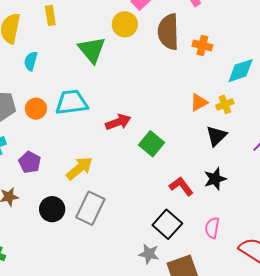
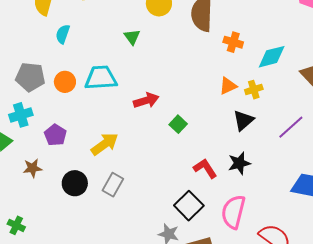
orange cross: (202, 45) -> (233, 42), moved
green triangle: (92, 50) -> (132, 37), moved, size x0.6
green square: (152, 144) -> (178, 124), size x0.7
gray rectangle: (90, 208) -> (113, 185), size x0.7
pink semicircle: (212, 228) -> (233, 212), size x1.6

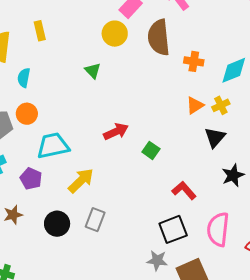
cyan trapezoid: (101, 78) -> (53, 146), moved
orange circle: (65, 82) -> (27, 114), moved
black star: (239, 163) -> (233, 175), moved
black square: (189, 206) -> (173, 229), turned 32

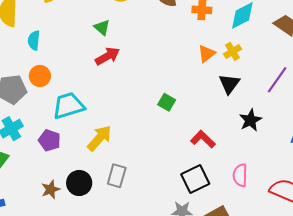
red arrow: (116, 132) -> (107, 56), moved
brown star: (13, 215) -> (51, 189), moved
pink semicircle: (218, 229) -> (240, 175), size x0.7

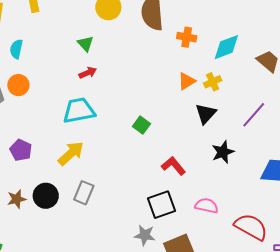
red arrow: (107, 56) -> (88, 73), size x0.7
cyan trapezoid: (69, 106) -> (79, 111), moved
pink semicircle: (240, 175) -> (207, 206), turned 95

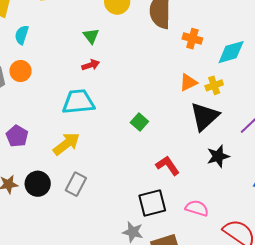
black triangle: (206, 114) -> (205, 116), size x1.4

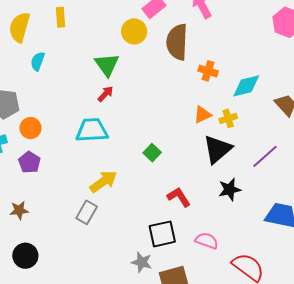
green triangle: (91, 36) -> (107, 65), size x1.5
red arrow: (91, 65) -> (105, 94), turned -30
orange circle: (21, 71) -> (31, 128), moved
yellow arrow: (66, 144) -> (103, 182), moved
black circle: (38, 184) -> (25, 256), moved

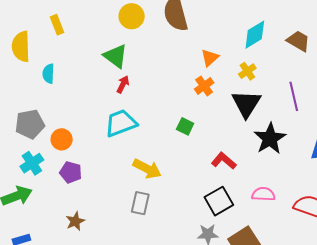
orange cross: (208, 71) -> (204, 86), moved, turned -36
orange triangle: (202, 115) -> (210, 58), moved
purple line: (265, 156) -> (294, 96), turned -44
yellow arrow: (103, 182) -> (147, 169), turned 80
black star: (230, 189) -> (270, 139), size x1.4

